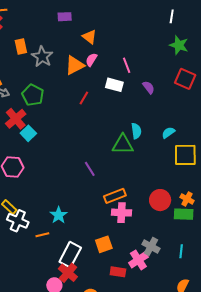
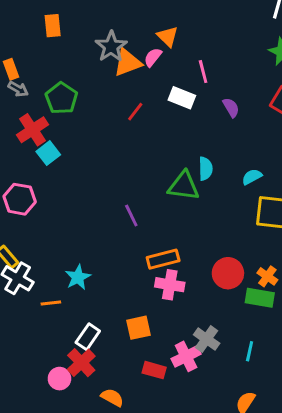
orange triangle: (89, 37) -> (168, 36), moved
gray star: (42, 57) -> (111, 47), moved
white rectangle: (70, 255) -> (88, 337), size x0.7

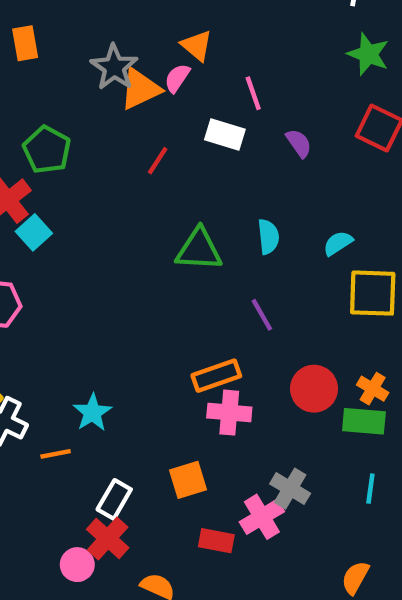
green triangle: (184, 186) -> (199, 250), moved
purple line: (131, 216) -> (262, 315), moved
cyan line: (250, 351) -> (370, 489), moved

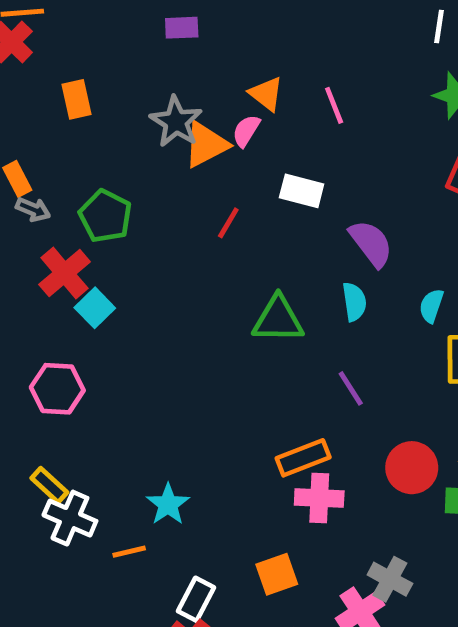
pink line: (253, 93) -> (334, 105), moved
purple semicircle: (299, 143) -> (371, 243), moved, size x1.5
cyan semicircle: (338, 243) -> (431, 306), turned -36

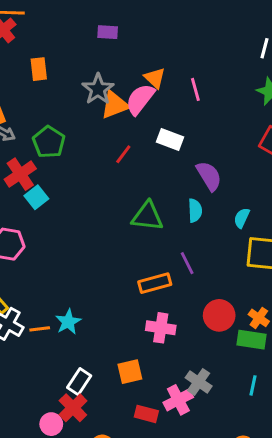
pink semicircle: (246, 131) -> (140, 99), size x1.6
orange rectangle: (303, 458) -> (155, 283), moved
orange line: (129, 552) -> (40, 329), moved

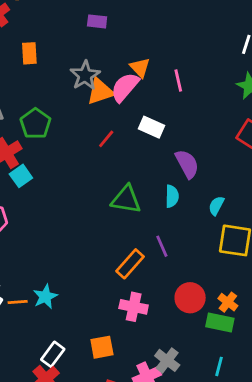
orange rectangle: (155, 283) -> (130, 264), turned -36

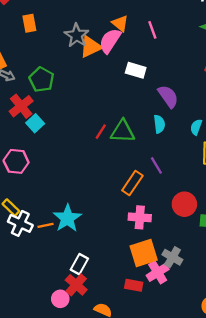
red line: (106, 139) -> (101, 132), moved
cyan star: (45, 297) -> (67, 218), size x1.4
orange square: (102, 347) -> (144, 253), moved, size x1.4

